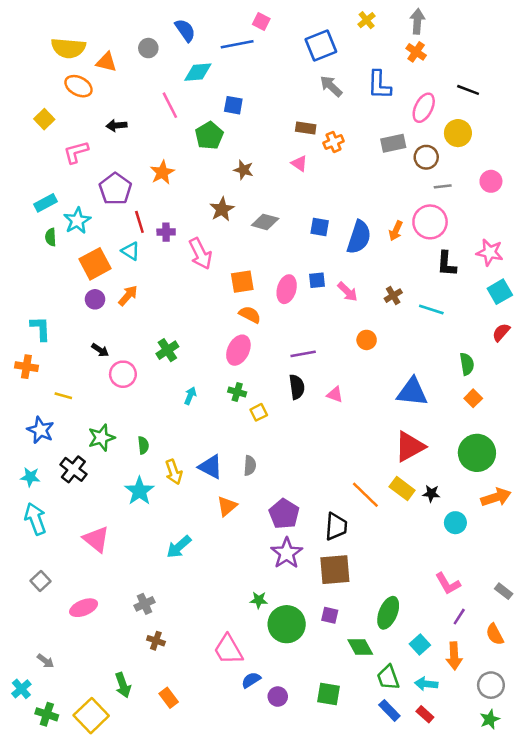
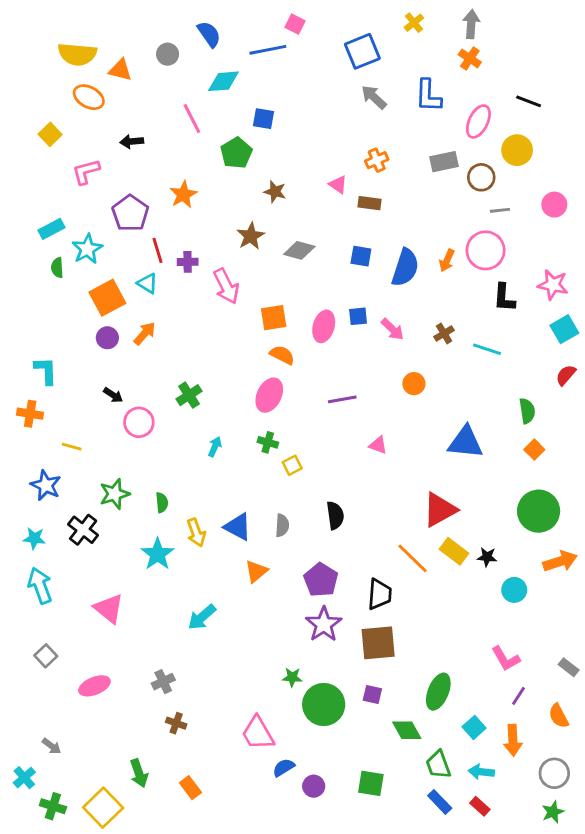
brown rectangle: (306, 128) -> (370, 203), moved
black semicircle: (297, 387) -> (335, 515), moved
red triangle: (410, 447) -> (440, 510), moved

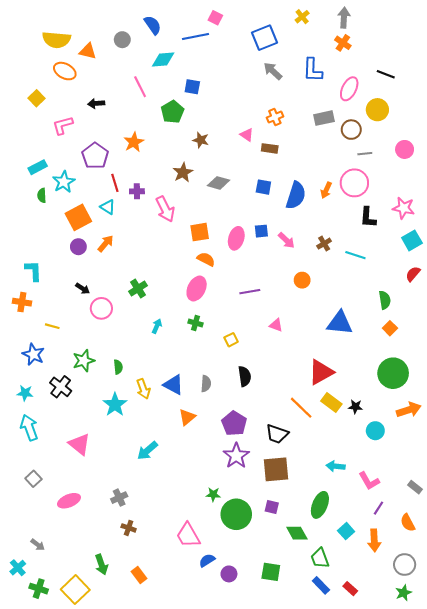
yellow square: (292, 465) -> (231, 340), moved
black trapezoid: (380, 594) -> (277, 434), turned 105
cyan arrow: (481, 772) -> (336, 466), moved

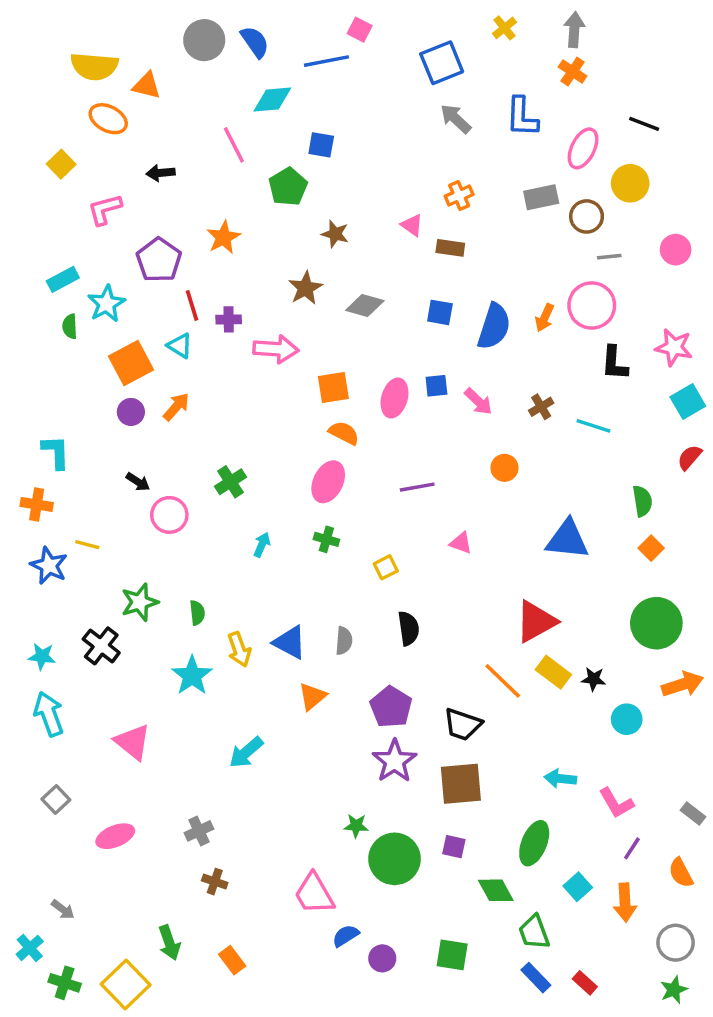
gray circle: (122, 40) -> (204, 40), moved, size x1.5
pink arrow: (165, 209) -> (276, 349), turned -60
blue star: (33, 354) -> (49, 566), moved

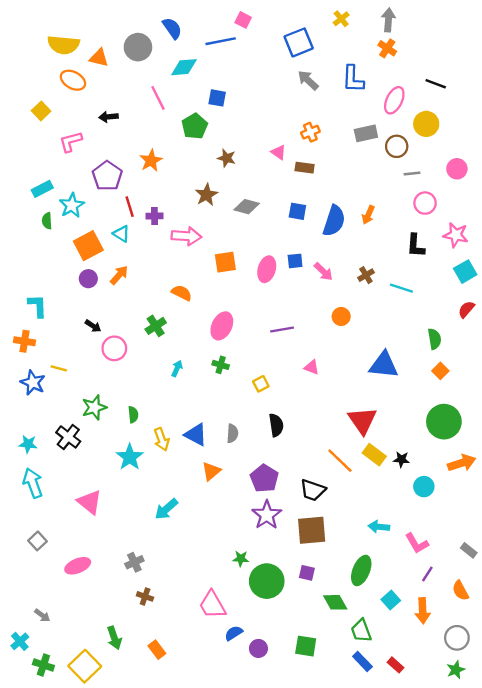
gray circle: (204, 40) -> (138, 47), moved
pink circle: (592, 305) -> (425, 203), moved, size x0.7
orange semicircle: (344, 433) -> (182, 293), moved
red triangle: (536, 621) -> (362, 420), turned -36

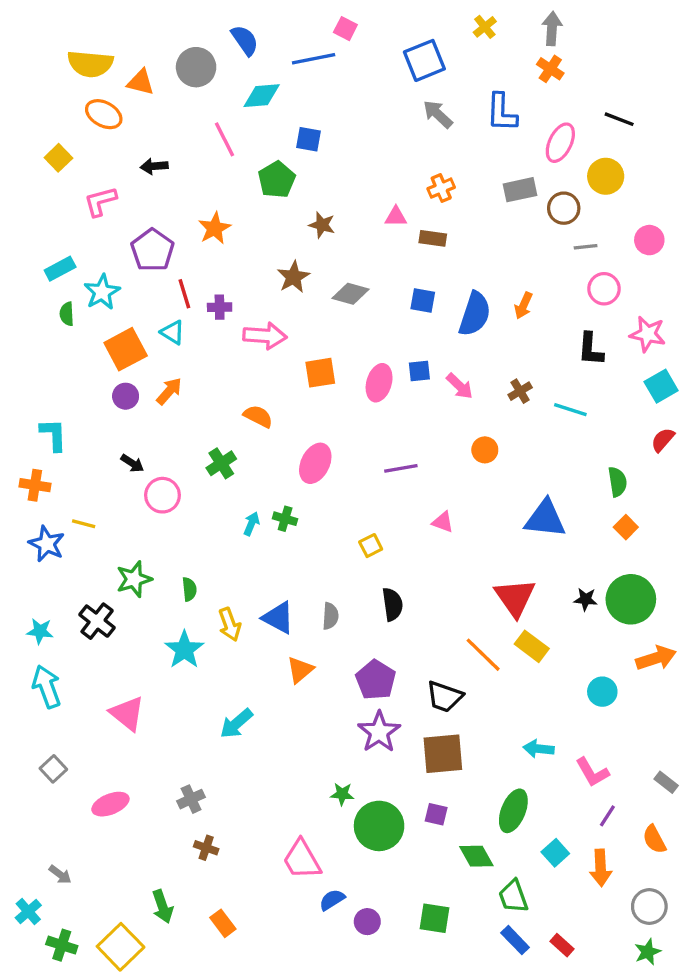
pink triangle: (279, 152) -> (396, 217), turned -35
green cross: (221, 365) -> (285, 519), moved
black star: (401, 459) -> (586, 599), moved

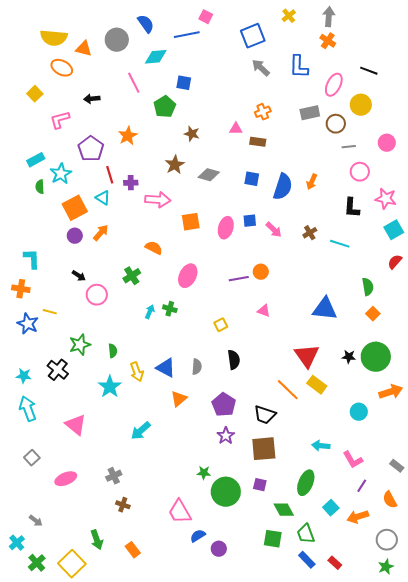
orange circle: (485, 450) -> (261, 272), moved
purple star: (379, 732) -> (226, 436), size x0.7
orange arrow: (601, 868) -> (358, 517), turned 75
green square: (434, 918) -> (273, 539), moved
green cross: (62, 945) -> (37, 563), turned 30

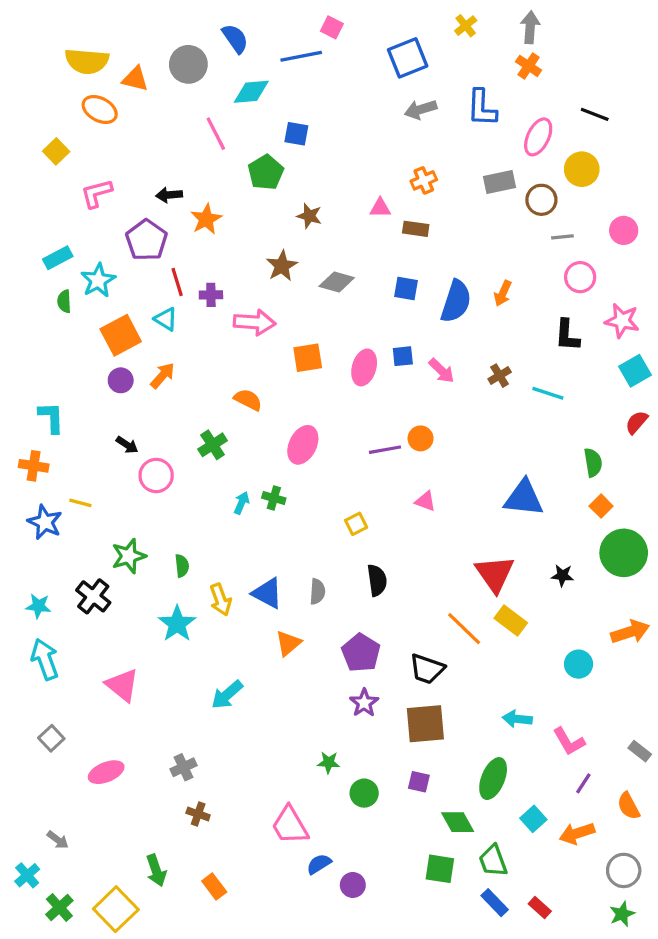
gray arrow: (261, 68) -> (421, 109), turned -60
black arrow: (92, 99) -> (169, 195), moved
green circle: (376, 357) -> (624, 553), moved
green circle: (226, 492) -> (364, 793), size x0.6

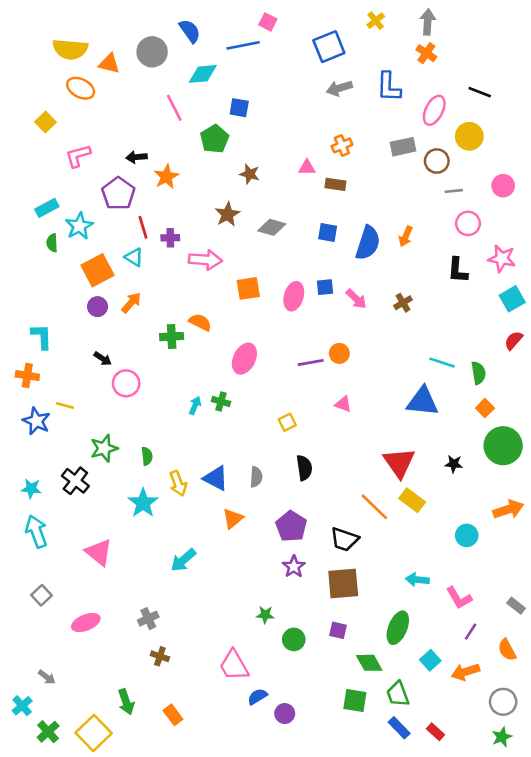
cyan line: (548, 393) -> (442, 363), moved
green cross: (213, 445) -> (172, 337), moved, turned 30

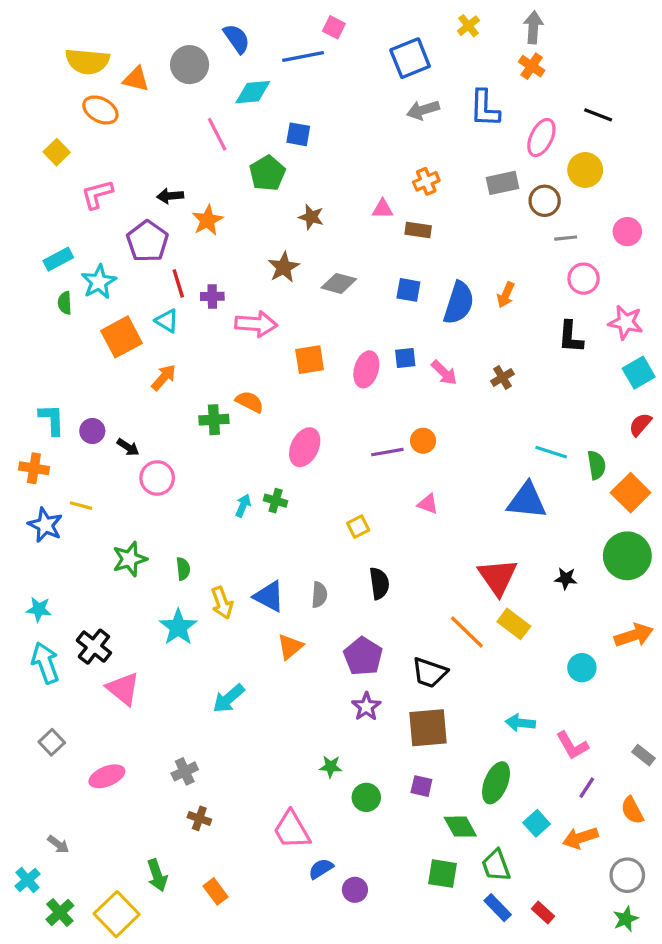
purple circle: (98, 307) -> (92, 431), moved
orange square: (485, 408) -> (631, 493), moved, size x1.6
black cross: (75, 481) -> (94, 647), moved

